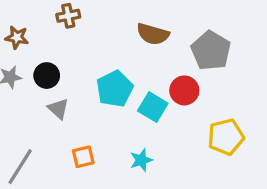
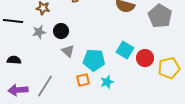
cyan pentagon: (115, 89) -> (94, 60), moved, turned 30
red circle: (184, 90) -> (145, 58), moved
cyan star: (141, 160) -> (107, 82), moved

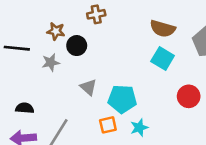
black circle: (61, 31) -> (77, 46), moved
cyan square: (125, 50) -> (163, 59), moved
black semicircle: (14, 60) -> (25, 108), moved

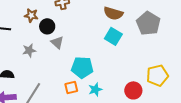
gray star: (51, 62) -> (29, 50), moved
gray triangle: (88, 87) -> (57, 42), moved
red circle: (189, 96) -> (133, 90), moved

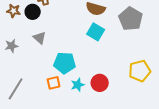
black circle: (47, 26) -> (33, 12), moved
red circle: (133, 90) -> (100, 83), moved

